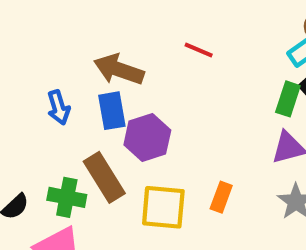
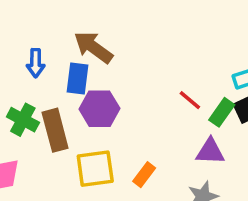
red line: (199, 50) -> (190, 100), moved
green cross: (67, 197) -> (23, 120), moved
yellow square: (163, 207) -> (95, 169), turned -30

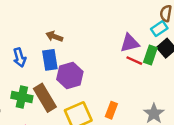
brown arrow: (93, 47) -> (54, 36), size x0.6
red line: (190, 100) -> (134, 61), moved
purple triangle: (210, 151) -> (130, 43), moved

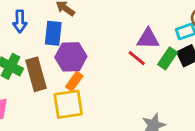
red line: (134, 61) -> (137, 58), moved
orange rectangle: (111, 110) -> (74, 81), moved

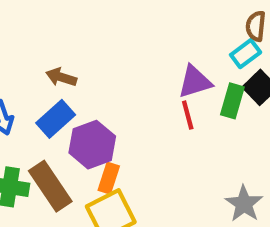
blue rectangle: (53, 33) -> (56, 119), turned 60
red line: (137, 58) -> (188, 115), turned 54

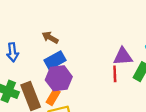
blue rectangle: (56, 119) -> (55, 60), moved
orange rectangle: (109, 178) -> (53, 97), moved

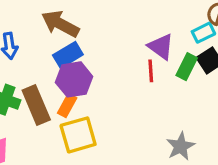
brown arrow: (50, 38) -> (60, 24), size x1.6
purple triangle: (123, 57) -> (161, 47), turned 42

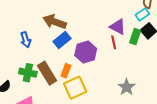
purple hexagon: (74, 79) -> (86, 52), moved
gray star: (180, 146) -> (127, 87), moved

